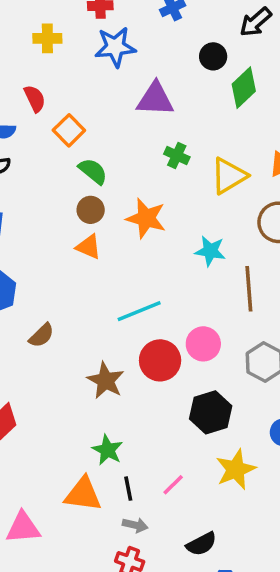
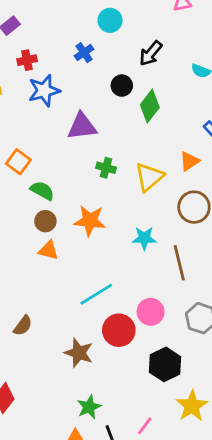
green star: (107, 450) -> (89, 407), turned 30

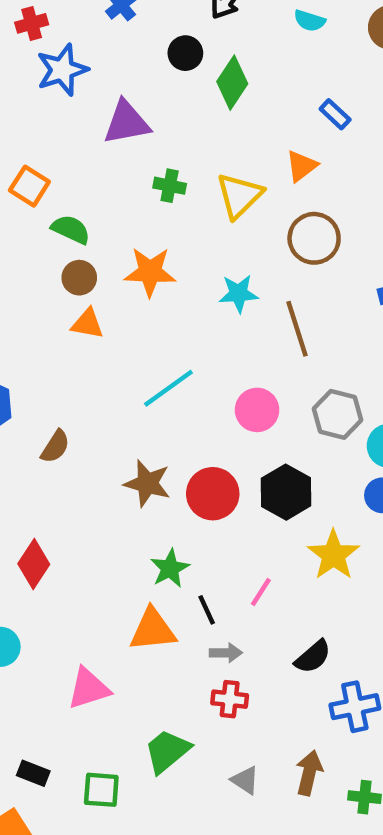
red circle: (119, 330) -> (213, 494), moved

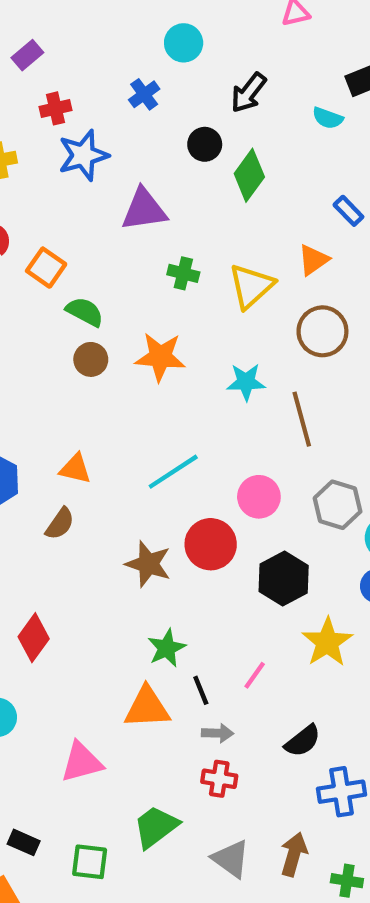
orange triangle: (87, 324) -> (75, 469), moved
red circle: (213, 494) -> (211, 544), moved
gray triangle: (245, 780) -> (231, 859), size x1.4

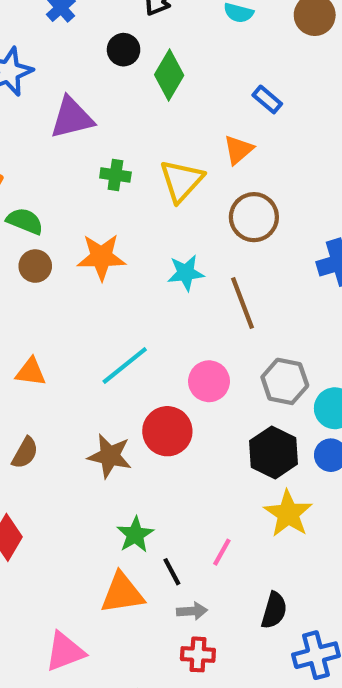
brown semicircle: (60, 524) -> (25, 453), moved
black hexagon: (284, 579) -> (273, 452), moved
black semicircle: (303, 741) -> (274, 610), turned -30

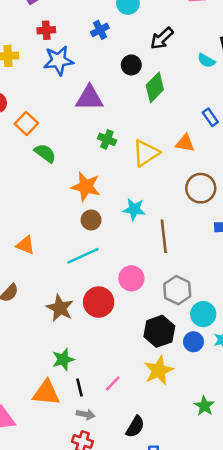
orange triangle: (238, 150) -> (185, 143), turned 36
brown circle: (254, 217) -> (201, 188), moved
brown circle: (35, 266) -> (91, 220), moved

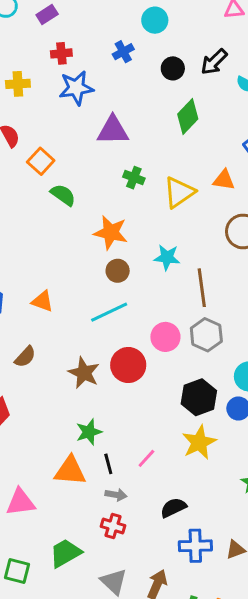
black arrow: (162, 38) -> (214, 62), moved
black circle: (131, 65) -> (173, 68), moved
gray hexagon: (177, 290) -> (206, 335), moved
black semicircle: (135, 427) -> (173, 508), turned -145

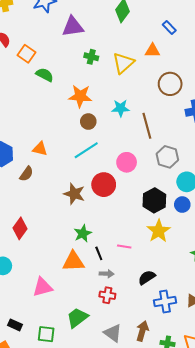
gray hexagon: (206, 335) -> (167, 157), moved
brown semicircle: (25, 357) -> (26, 174), moved
pink line: (146, 458) -> (124, 246), turned 64

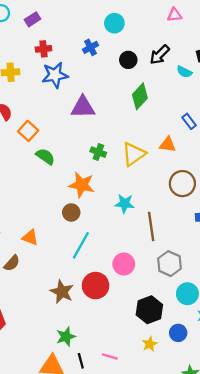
green cross: (91, 57) -> (98, 152), moved
brown circle: (88, 122) -> (71, 212), moved
cyan line: (86, 150) -> (81, 245), turned -35
blue circle: (182, 205) -> (178, 333), moved
yellow star: (159, 231) -> (150, 344), size x0.6

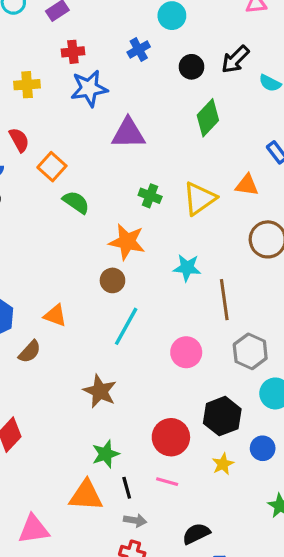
red circle: (96, 286) -> (171, 437), moved

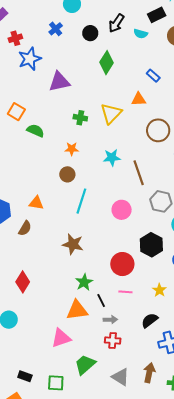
orange star: (127, 242) -> (72, 149), size x0.6
yellow star: (223, 464) -> (159, 290), moved
pink triangle: (34, 529) -> (61, 338), moved

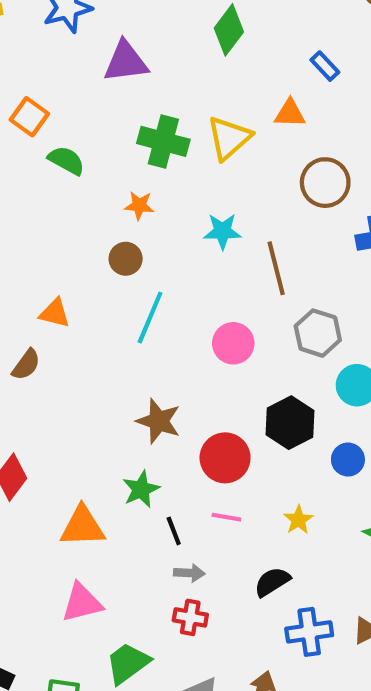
green cross: (80, 118) -> (163, 141), size x1.6
brown star: (73, 244) -> (159, 421), moved
orange triangle: (77, 310) -> (82, 526), moved

